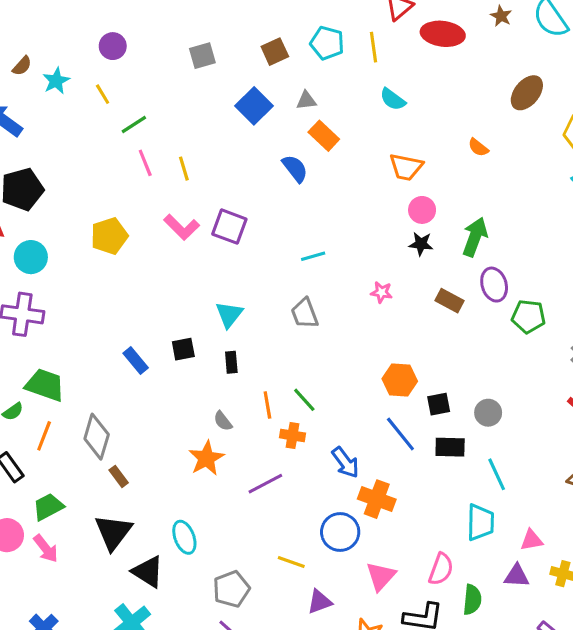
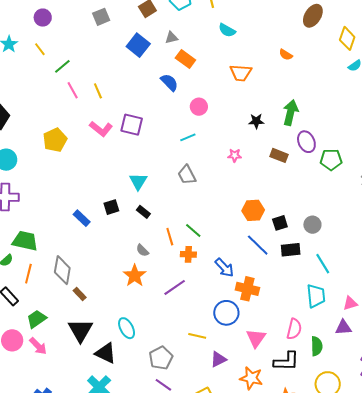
pink circle: (422, 210) -> (199, 107), moved
black rectangle: (231, 362) -> (143, 212), turned -40

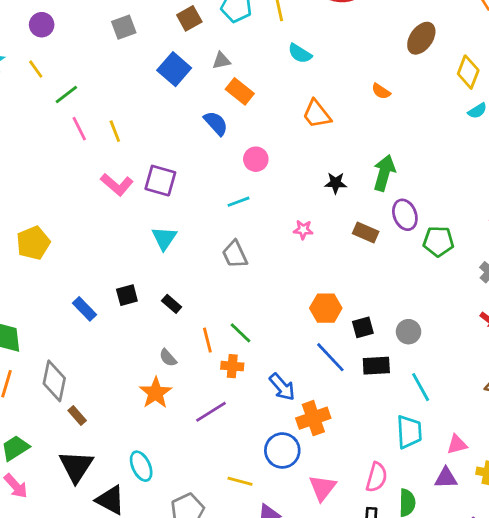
orange trapezoid: (241, 73) -> (317, 114), turned 45
yellow pentagon: (55, 140) -> (33, 243), moved
cyan triangle: (138, 181) -> (164, 238), moved
orange cross: (247, 289) -> (313, 418), turned -35

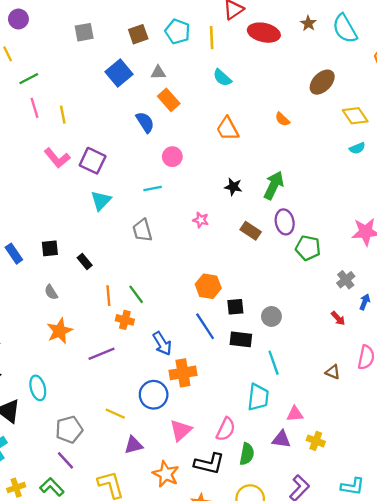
yellow diamond: (468, 72) -> (355, 116), turned -65
cyan triangle: (164, 238) -> (101, 201), moved
gray semicircle: (168, 358) -> (51, 292), moved

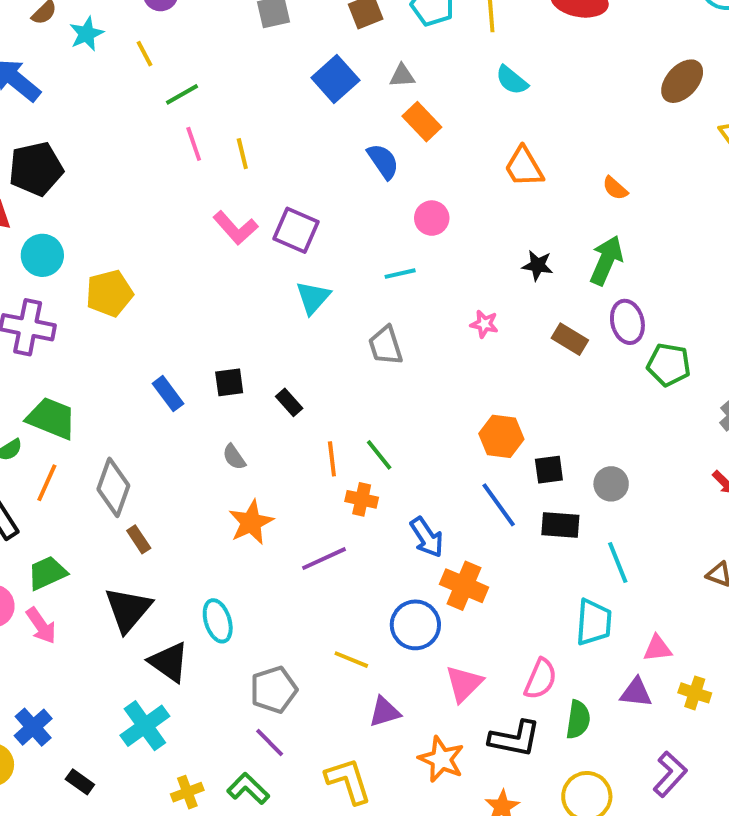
orange semicircle: (282, 119) -> (615, 188), moved
orange cross: (183, 373) -> (464, 586), turned 35

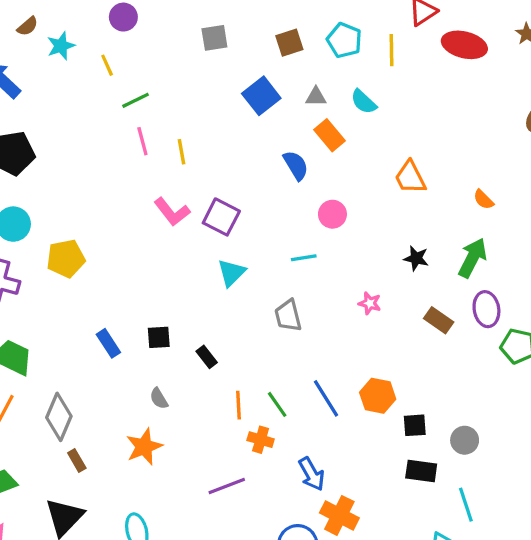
cyan semicircle: (512, 80) -> (364, 102), moved
blue line: (499, 505) -> (326, 398), moved
orange star: (251, 522) -> (144, 447), moved

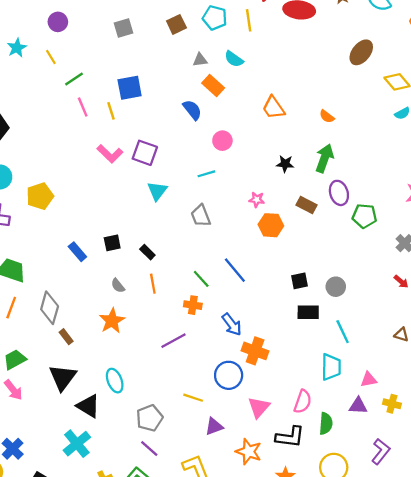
blue square: (261, 96) -> (130, 88), moved, turned 35
orange hexagon: (378, 396) -> (271, 225), moved
orange line: (238, 405) -> (153, 284), moved

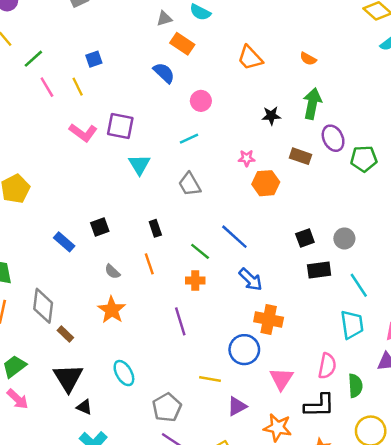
blue square: (130, 88) -> (94, 59), size x0.6
black rectangle: (147, 252) -> (155, 228), moved, turned 35
blue arrow: (232, 324) -> (251, 279), moved
purple line: (173, 341) -> (180, 321), turned -70
black triangle: (88, 406) -> (84, 407), moved, size x0.6

